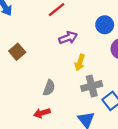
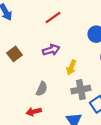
purple arrow: (68, 38) -> (51, 50), moved

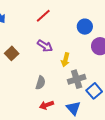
purple arrow: (51, 50) -> (45, 46), turned 56
red arrow: (34, 112) -> (47, 105), moved

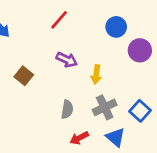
gray cross: (77, 79) -> (105, 107), moved

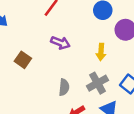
yellow arrow: (96, 74) -> (101, 52), moved

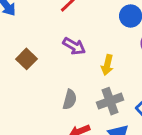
yellow arrow: (101, 52) -> (107, 65), moved

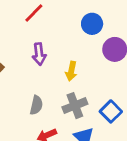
purple arrow: (74, 46) -> (39, 54), turned 55

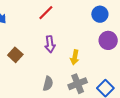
blue circle: (92, 24) -> (100, 14), moved

